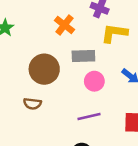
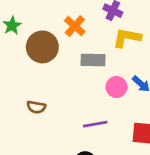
brown circle: (44, 69) -> (42, 47), moved
pink circle: (94, 81) -> (117, 87), moved

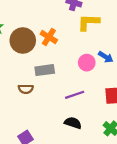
orange cross: (75, 26) -> (49, 37), moved
gray rectangle: (93, 60) -> (45, 70), moved

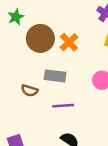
purple line: (75, 95) -> (63, 106), moved

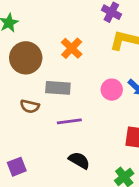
brown circle: (40, 38) -> (26, 58), moved

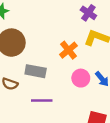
orange cross: (72, 48) -> (68, 50), moved

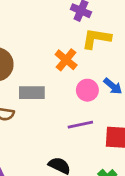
purple line: (42, 101) -> (80, 125), moved

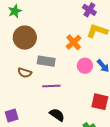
purple line: (80, 125) -> (51, 86), moved

